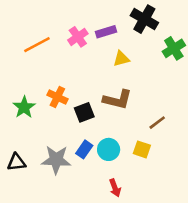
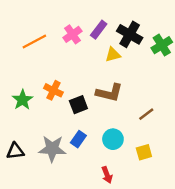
black cross: (144, 19) -> (130, 34), moved
purple rectangle: (106, 32) -> (99, 30), turned -36
cyan circle: (109, 149) -> (113, 139), moved
yellow square: (142, 149) -> (144, 152), moved, turned -35

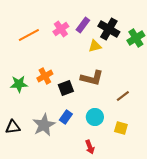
orange cross: (53, 90) -> (45, 76), turned 35
green star: (22, 100) -> (19, 84), turned 30
gray star: (52, 149) -> (44, 125), turned -30
yellow square: (144, 152) -> (121, 128), turned 32

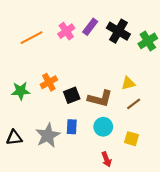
yellow triangle: (95, 46) -> (128, 83), moved
brown L-shape: (92, 78) -> (100, 98), moved
blue rectangle: (66, 117) -> (72, 127), turned -32
red arrow: (90, 147) -> (106, 159), moved

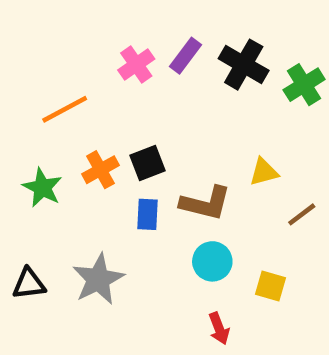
orange line: (32, 38) -> (65, 109), moved
green star: (21, 91) -> (42, 188), turned 30
black square: (72, 95) -> (147, 163), moved
brown line: (134, 104) -> (302, 214), moved
blue rectangle: (72, 127) -> (147, 214), moved

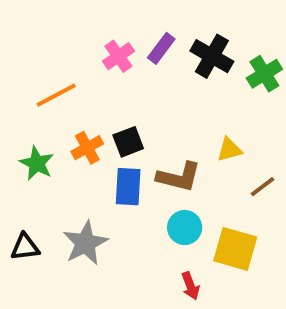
blue rectangle: (147, 214) -> (128, 187), size x1.4
yellow square: (270, 286) -> (235, 249), size x1.6

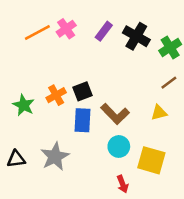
pink cross: (118, 56) -> (66, 29), moved
orange line: (56, 95) -> (37, 32), moved
yellow triangle: (229, 150) -> (159, 113), moved
brown L-shape: (179, 177) -> (115, 114), turned 32
brown line: (262, 187) -> (169, 83), moved

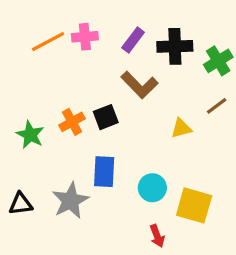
pink cross: (66, 29) -> (85, 37), turned 30
black cross: (136, 36) -> (175, 46), turned -32
yellow triangle: (159, 113) -> (181, 128), moved
brown L-shape: (115, 114) -> (139, 85), moved
blue rectangle: (82, 120) -> (104, 172), moved

